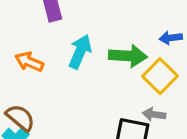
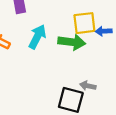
yellow square: (160, 76) -> (84, 23), moved, turned 35

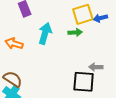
green arrow: (72, 42) -> (75, 32), size x0.6

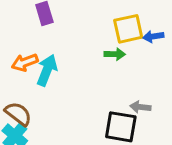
cyan arrow: (45, 33) -> (47, 70), moved
orange arrow: (14, 44) -> (25, 62), turned -42

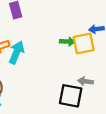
yellow square: (128, 29) -> (84, 43), moved

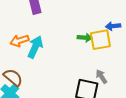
gray arrow: (86, 81) -> (101, 77), turned 48

